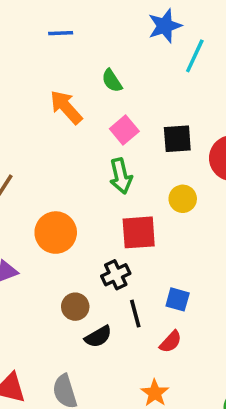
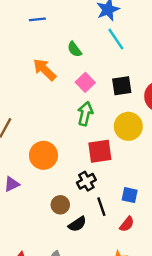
cyan line: (195, 56) -> (116, 39), moved, turned -55
green arrow: (121, 176) -> (85, 114), turned -150
yellow circle: (183, 199) -> (128, 126), size x1.5

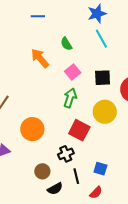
red square: (100, 151) -> (79, 130), turned 30

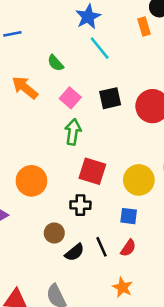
yellow circle: (105, 112) -> (139, 180), moved
black cross: (66, 154) -> (80, 205), turned 35
black line: (76, 176) -> (102, 247), moved

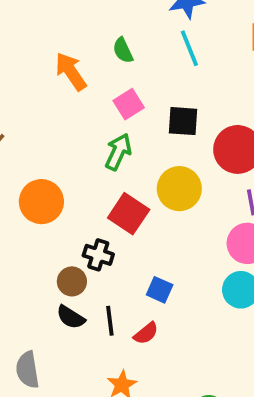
yellow circle: (139, 180) -> (179, 189), moved
brown circle: (54, 233) -> (72, 281), moved
black semicircle: (75, 252) -> (71, 317), turned 54

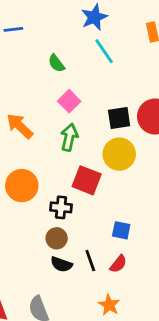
orange arrow: (71, 71) -> (20, 126), moved
black square: (183, 121) -> (119, 118), moved
black cross: (98, 255) -> (61, 207), moved

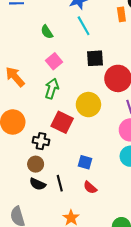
black square: (119, 118) -> (95, 58), moved
red semicircle: (118, 264) -> (90, 188), moved, turned 88

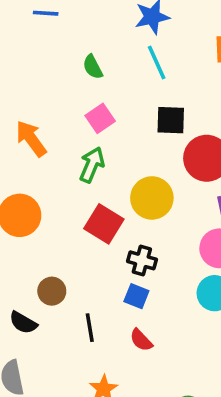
black cross: (41, 141) -> (142, 260), moved
black semicircle: (38, 184) -> (23, 323), moved

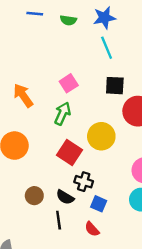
green semicircle: (93, 67) -> (68, 20), moved, turned -56
black cross: (142, 260) -> (84, 182), moved
blue square: (136, 296) -> (99, 204), moved
black semicircle: (23, 323) -> (65, 197), moved

